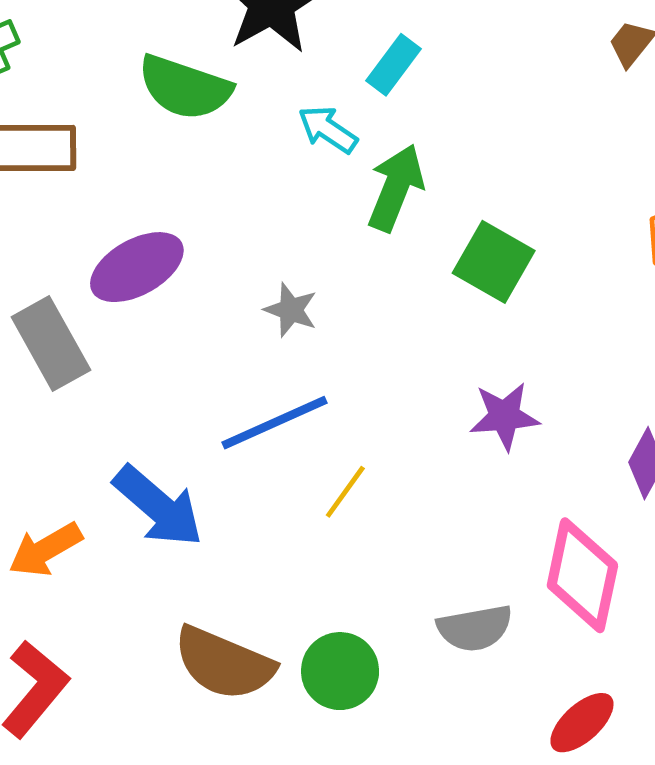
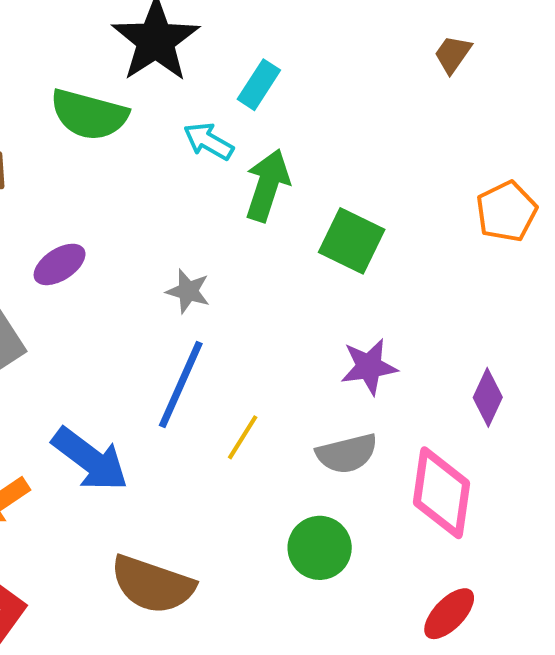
purple ellipse: (137, 267) -> (60, 264), size x0.7
blue line: (274, 423) -> (181, 384), turned -38
gray semicircle: (475, 628) -> (347, 453), moved
green circle: (340, 671) -> (320, 548), moved

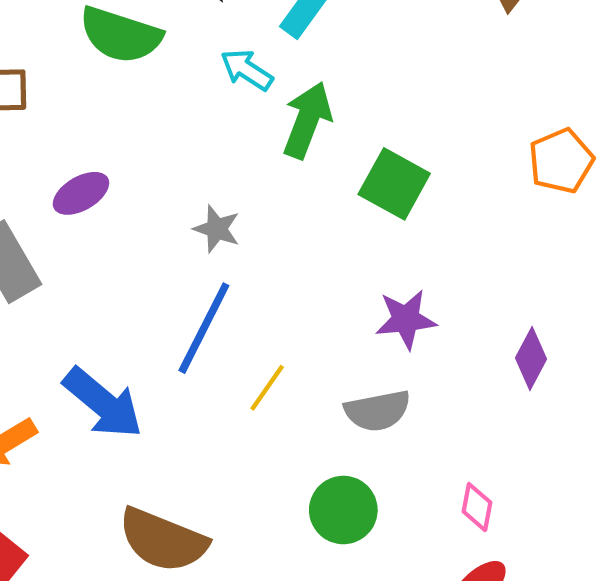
pink diamond: (441, 493) -> (477, 507), moved, size x0.5

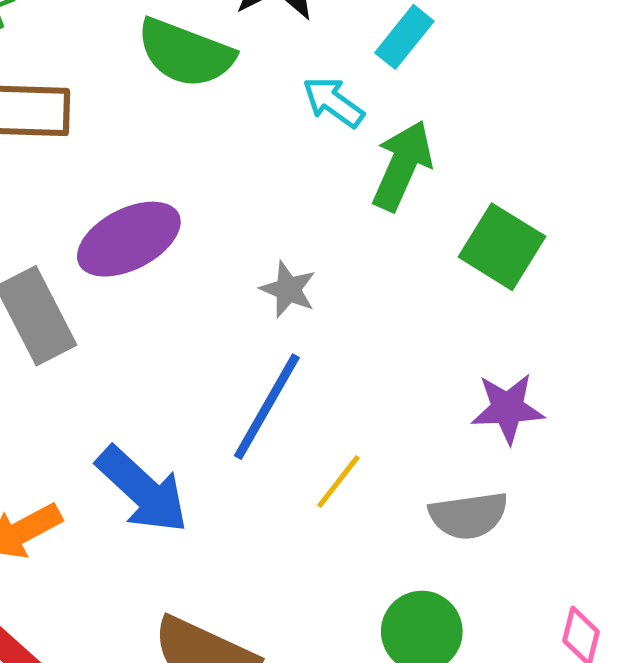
purple ellipse: (81, 193) -> (129, 239), size x1.5

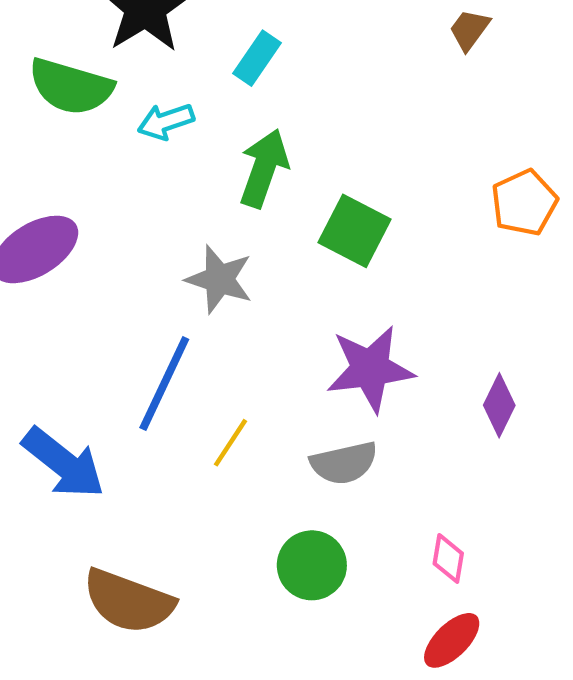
cyan arrow: (333, 102) -> (166, 121), moved, turned -50
gray star: (288, 289) -> (219, 279), moved, size x1.4
purple star: (508, 408) -> (370, 369), size x1.4

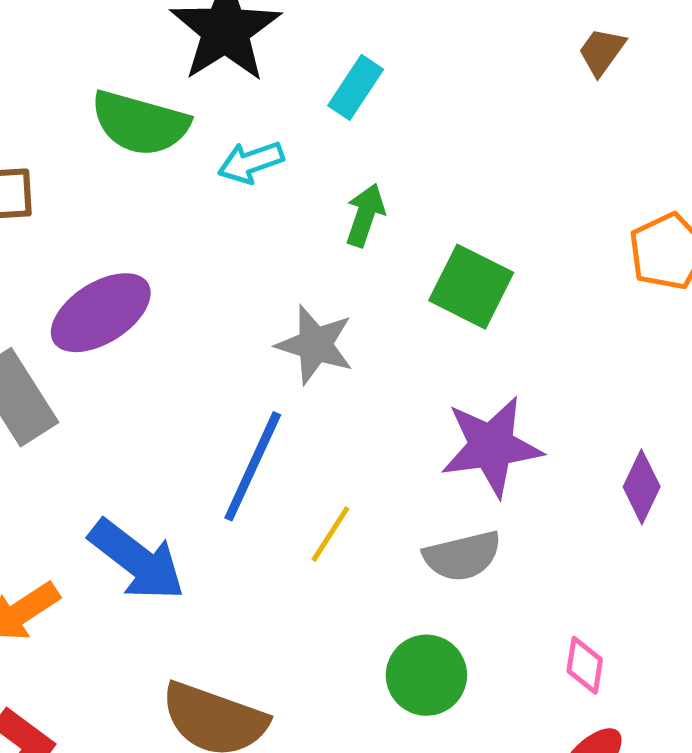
green arrow: (264, 168) -> (365, 215), size x0.7

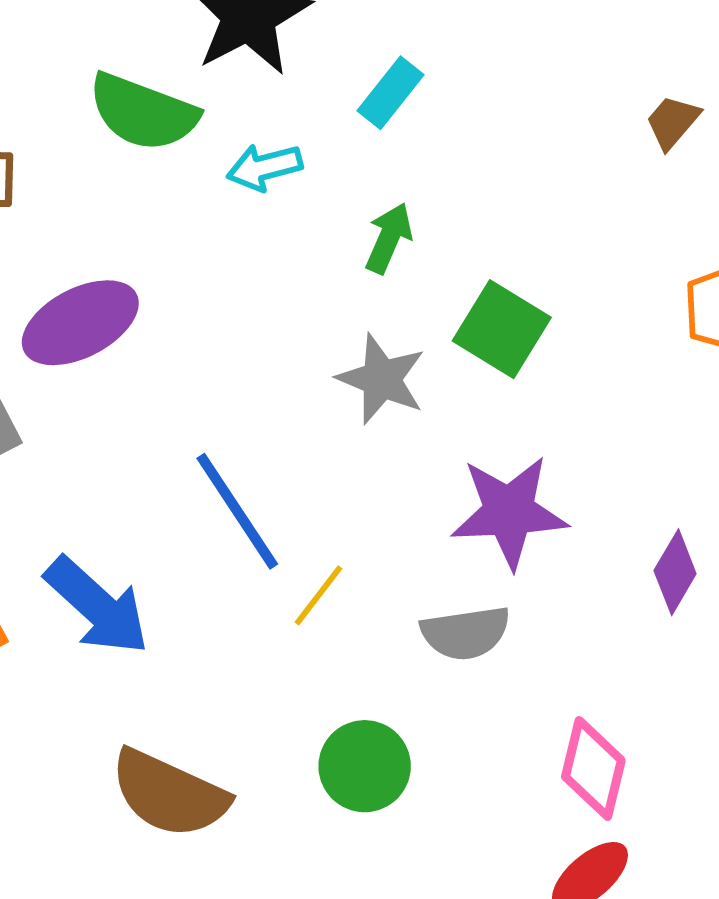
brown trapezoid: (602, 51) -> (673, 122), moved
gray star: (315, 345) -> (381, 379), moved
blue line: (253, 466) -> (237, 511), turned -63
pink diamond: (585, 665) -> (593, 768), size x1.5
green circle: (426, 675) -> (365, 766), moved

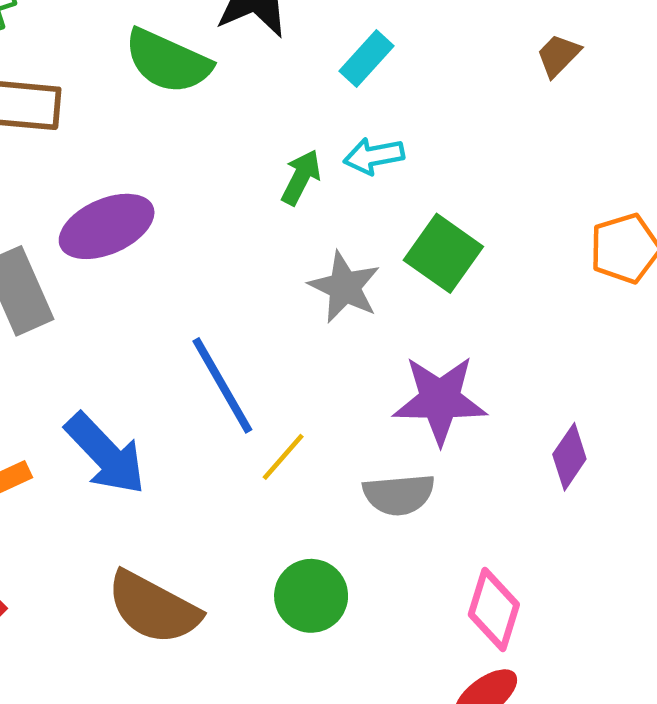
brown trapezoid: (673, 122) -> (558, 55), moved
cyan arrow: (264, 167) -> (374, 156), moved
green arrow: (389, 238) -> (301, 177), moved

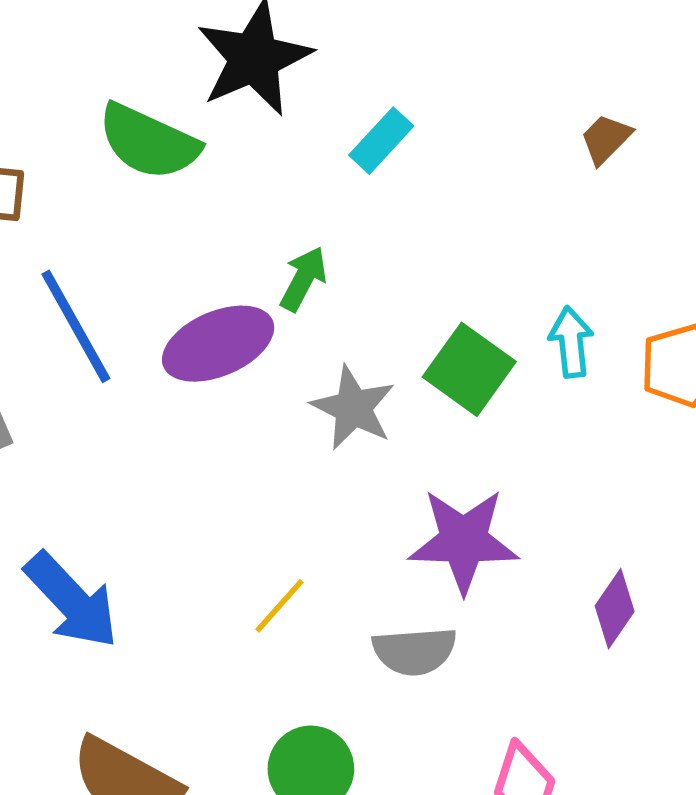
cyan arrow: (374, 156) -> (571, 342), moved, turned 94
purple ellipse: (107, 226) -> (218, 344), moved
blue line: (222, 385) -> (76, 326), moved

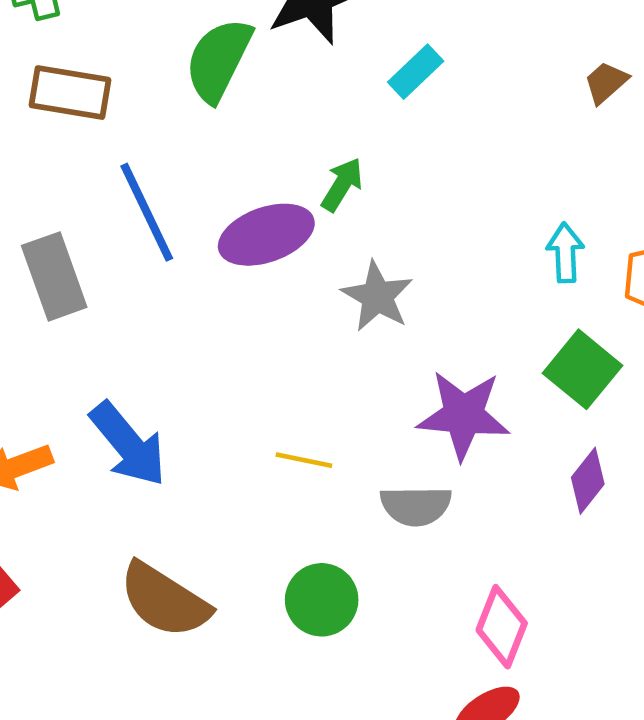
green semicircle: (149, 142) -> (219, 60), turned 88
green square: (469, 369) -> (583, 369), moved
yellow line: (280, 606) -> (304, 460), turned 56

